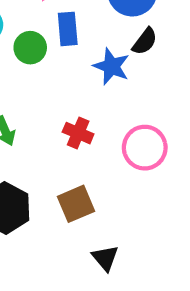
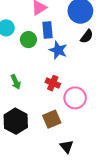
blue star: (111, 66) -> (58, 50), moved
pink circle: (145, 148) -> (75, 98), moved

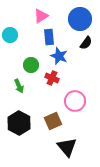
green circle: (28, 40) -> (31, 65), moved
red cross: (53, 83) -> (52, 78), moved
black triangle: (67, 147) -> (67, 147), size x1.5

